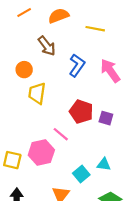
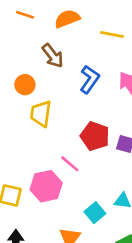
orange line: (24, 13) -> (25, 15), turned 48

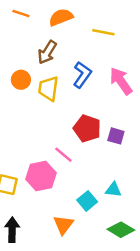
brown arrow: (53, 56) -> (47, 52), turned 70
yellow trapezoid: (41, 114) -> (48, 88), moved

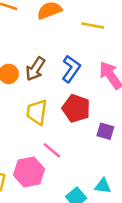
brown arrow: (47, 52) -> (35, 69), moved
yellow trapezoid: (48, 88) -> (37, 112), moved
red pentagon: (87, 128) -> (76, 108), moved

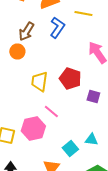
brown arrow: (35, 69) -> (26, 32), moved
blue L-shape: (71, 69) -> (57, 28), moved

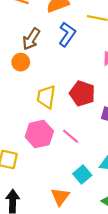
pink line: (51, 112) -> (71, 136), moved
pink hexagon: (33, 128) -> (39, 134), moved

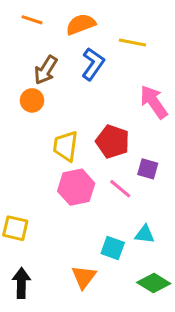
pink hexagon: (39, 134) -> (76, 187), moved
pink line: (71, 136) -> (120, 189), moved
cyan square: (82, 175) -> (113, 248), turned -30

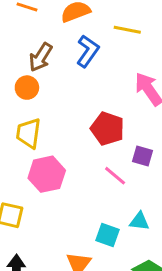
yellow trapezoid: (65, 146) -> (28, 133), moved
pink hexagon: (76, 187) -> (47, 174), moved

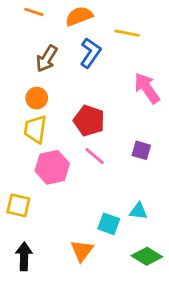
orange circle: (27, 88) -> (37, 98), moved
red pentagon: (107, 129) -> (89, 121), moved
pink line: (115, 176) -> (95, 156), moved

